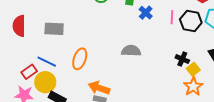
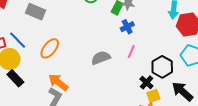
pink line: (172, 17) -> (131, 52), moved
black hexagon: (191, 21) -> (162, 67), moved
gray semicircle: (131, 51) -> (101, 58), turned -42

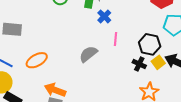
orange ellipse: (50, 48) -> (37, 60), turned 40
yellow square: (153, 96) -> (158, 62), moved

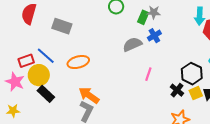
pink line: (116, 39) -> (148, 74), moved
gray semicircle: (88, 54) -> (132, 44), moved

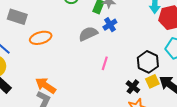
orange ellipse: (78, 62) -> (41, 38), moved
black cross: (177, 90) -> (133, 87), moved

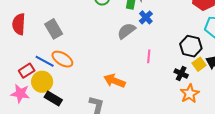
gray rectangle: (17, 17) -> (54, 29), turned 54
orange ellipse: (41, 38) -> (62, 59), moved, turned 60
orange arrow: (46, 85) -> (114, 81), moved

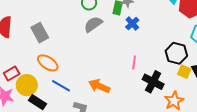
gray semicircle: (126, 31) -> (93, 24), moved
blue line: (45, 61) -> (61, 86), moved
yellow square: (199, 64) -> (184, 72), turned -32
black cross: (181, 73) -> (153, 82), moved, size x1.5

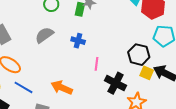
blue cross: (132, 23) -> (78, 41), moved, turned -32
gray semicircle: (93, 24) -> (44, 35), moved

